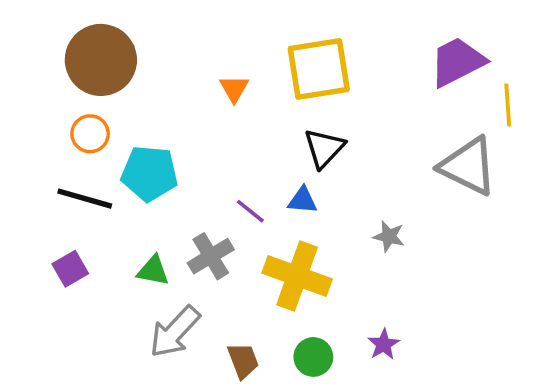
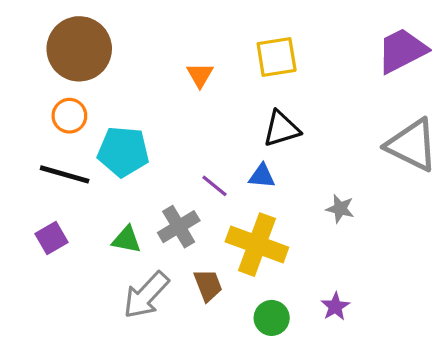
yellow square: (319, 69) -> (277, 57), size x0.7
black triangle: (324, 148) -> (281, 129), turned 30
brown trapezoid: (243, 361) -> (208, 285), moved

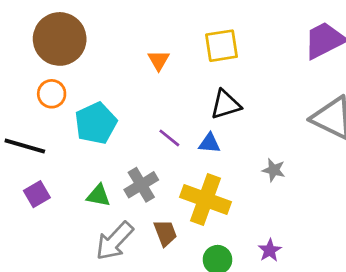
cyan pentagon: (123, 152) -> (96, 123), turned -30
black line: (65, 174) -> (25, 146), moved
purple line: (215, 186) -> (169, 138), moved

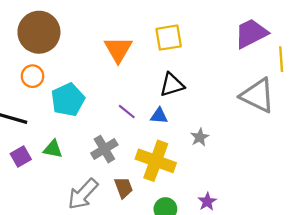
orange triangle: (159, 60) -> (118, 49), size x1.6
gray star: (274, 170) -> (200, 137), moved, turned 30
green triangle: (98, 195) -> (53, 149), moved

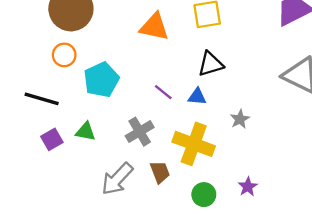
orange triangle: (118, 49) -> (154, 27), turned -48

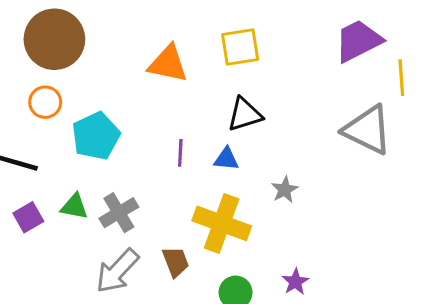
purple line: (163, 92) -> (180, 153), turned 54
gray cross: (140, 132) -> (119, 213), moved

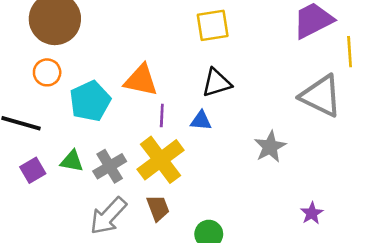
orange triangle: (168, 64) -> (141, 80), moved
gray star: (285, 190) -> (270, 147), moved, size x1.4
yellow cross: (222, 223) -> (161, 160), moved, turned 33
purple star: (295, 282) -> (312, 213), moved

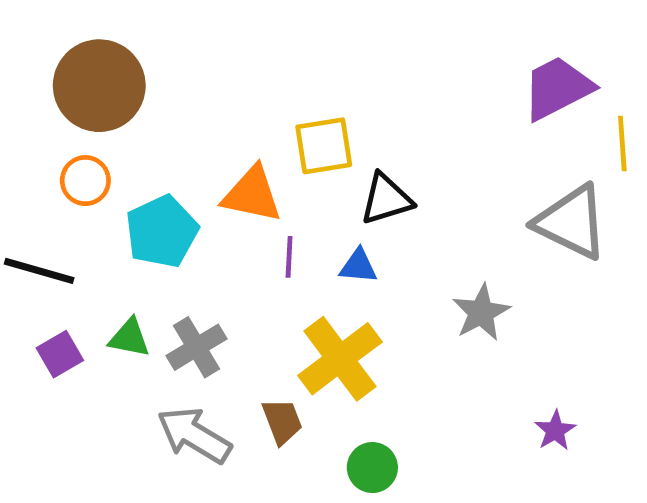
yellow square: (213, 25) -> (324, 146), moved
yellow cross: (161, 160) -> (340, 359), moved
gray arrow: (108, 216) -> (194, 435), turned 78

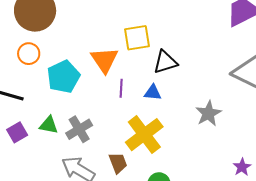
orange triangle: (252, 194) -> (104, 60), turned 44

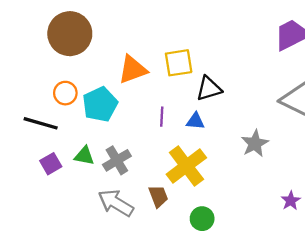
orange circle: (29, 54) -> (65, 93), moved
orange triangle: (104, 60) -> (133, 70), moved, turned 44

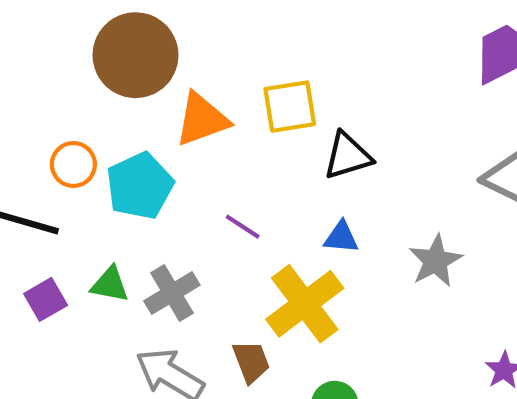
brown circle: (70, 34) -> (136, 55), moved
purple line: (162, 117) -> (243, 227), moved, turned -60
blue triangle: (195, 121) -> (341, 237), moved

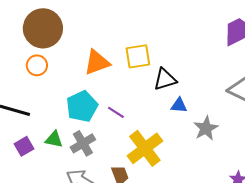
brown circle: (136, 55) -> (43, 28), moved
orange circle: (73, 164) -> (37, 65), moved
cyan pentagon: (140, 186) -> (82, 106), moved
blue triangle: (341, 237) -> (179, 105), moved

